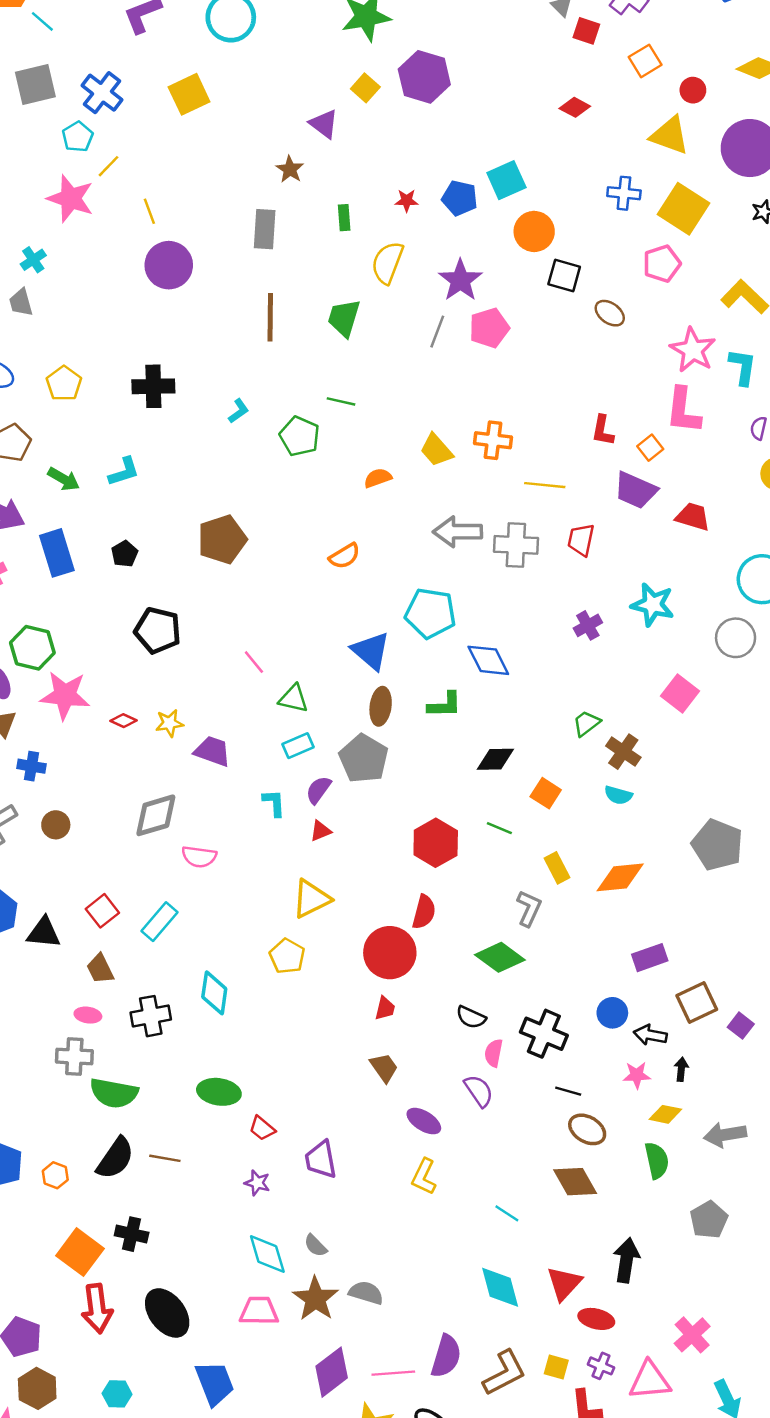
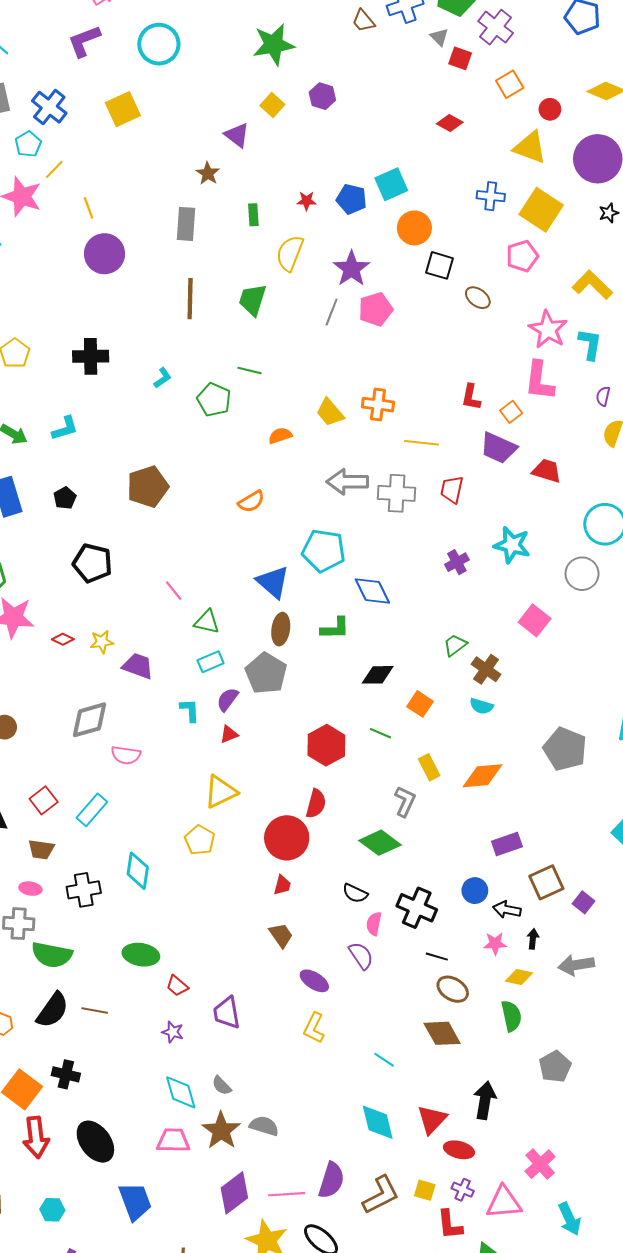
purple hexagon: (424, 77) -> (322, 96), size x0.6
brown trapezoid: (100, 969) -> (41, 850), turned -56
gray arrow: (725, 1135) -> (576, 965), moved

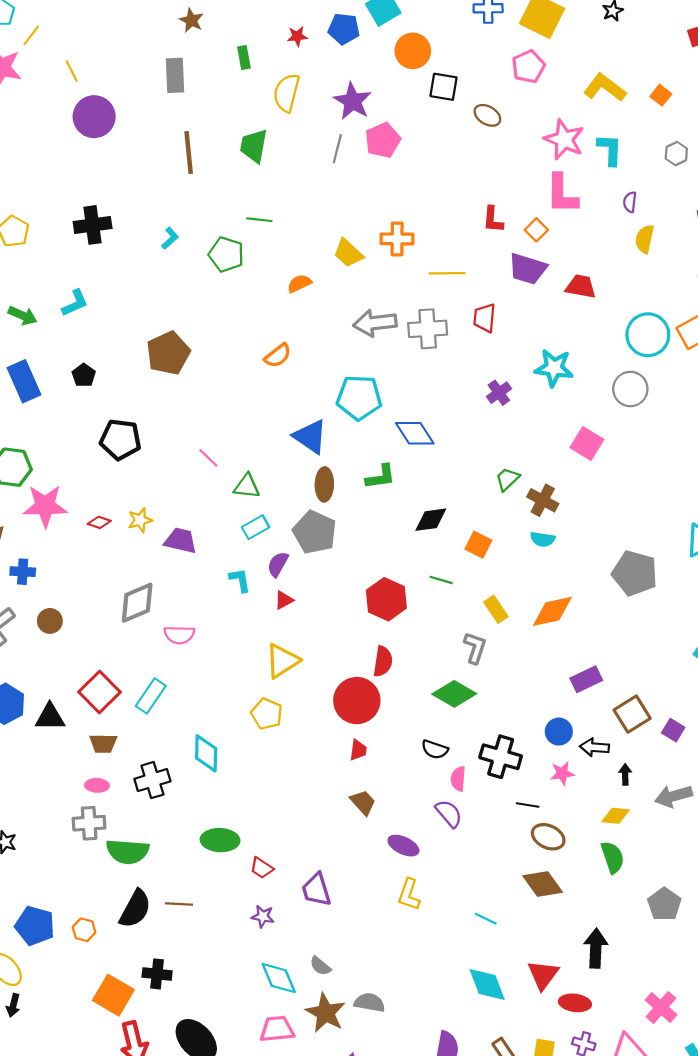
red square: (44, 800) -> (99, 692), size x1.4
pink star: (495, 944) -> (562, 773), moved

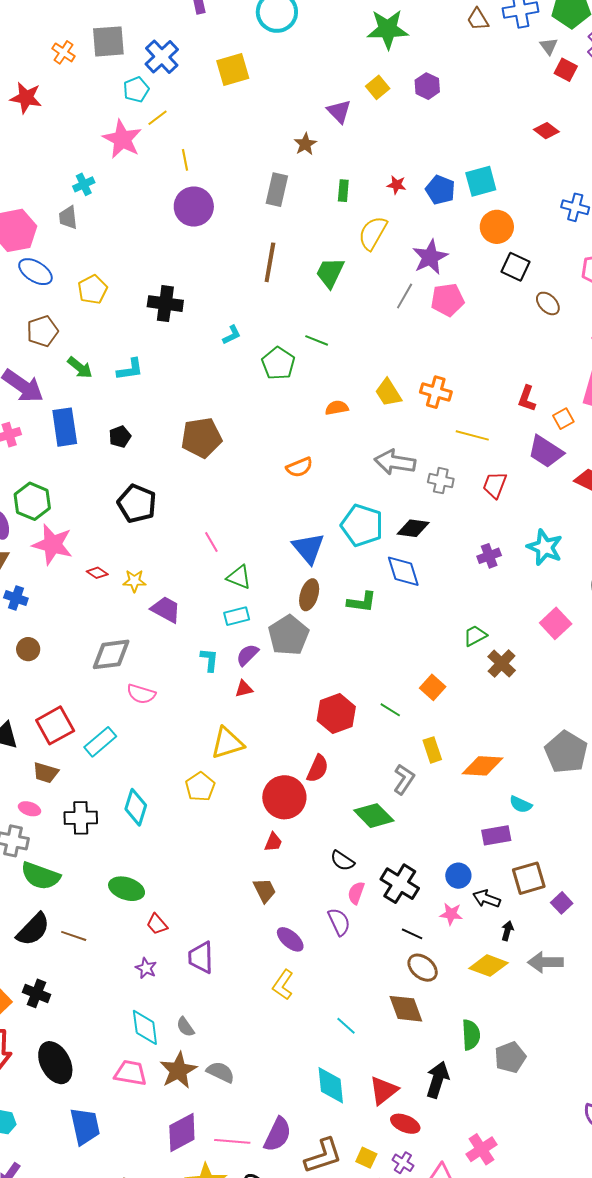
gray cross: (428, 329) -> (441, 481), size x0.7
black diamond: (431, 520) -> (413, 528), moved
cyan semicircle: (543, 539) -> (521, 804), moved
yellow diamond: (616, 816) -> (488, 966), size x1.4
green semicircle: (613, 857) -> (471, 1035), moved

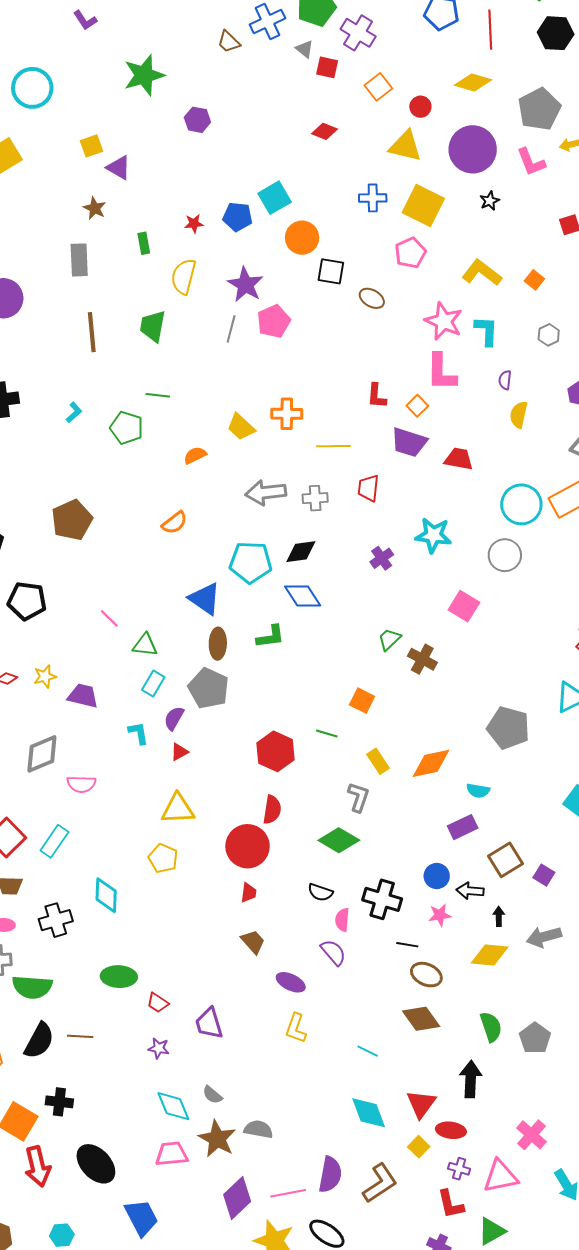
yellow square: (378, 87) -> (92, 146), moved, turned 35
cyan rectangle: (237, 616) -> (153, 683), turned -30
yellow triangle: (227, 743) -> (178, 809), turned 30
yellow square: (366, 1158) -> (419, 1147), moved, turned 35

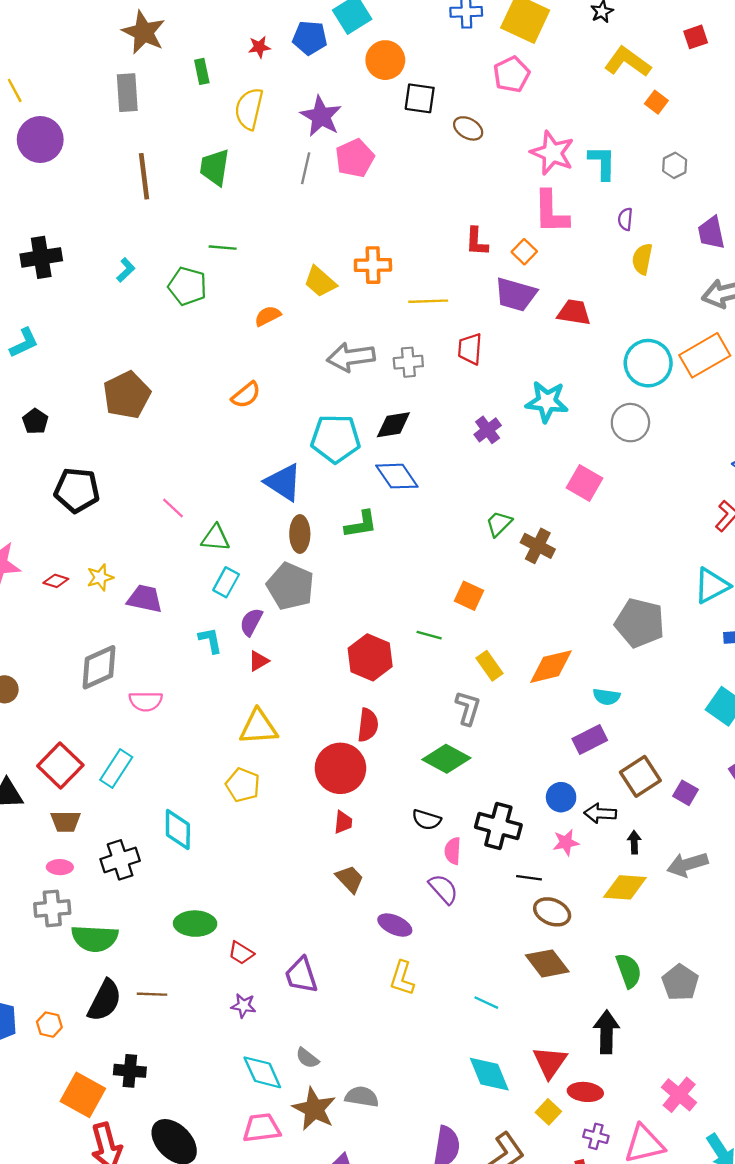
brown star: (95, 208) -> (144, 32), size x1.6
yellow L-shape: (482, 273) -> (628, 62), moved

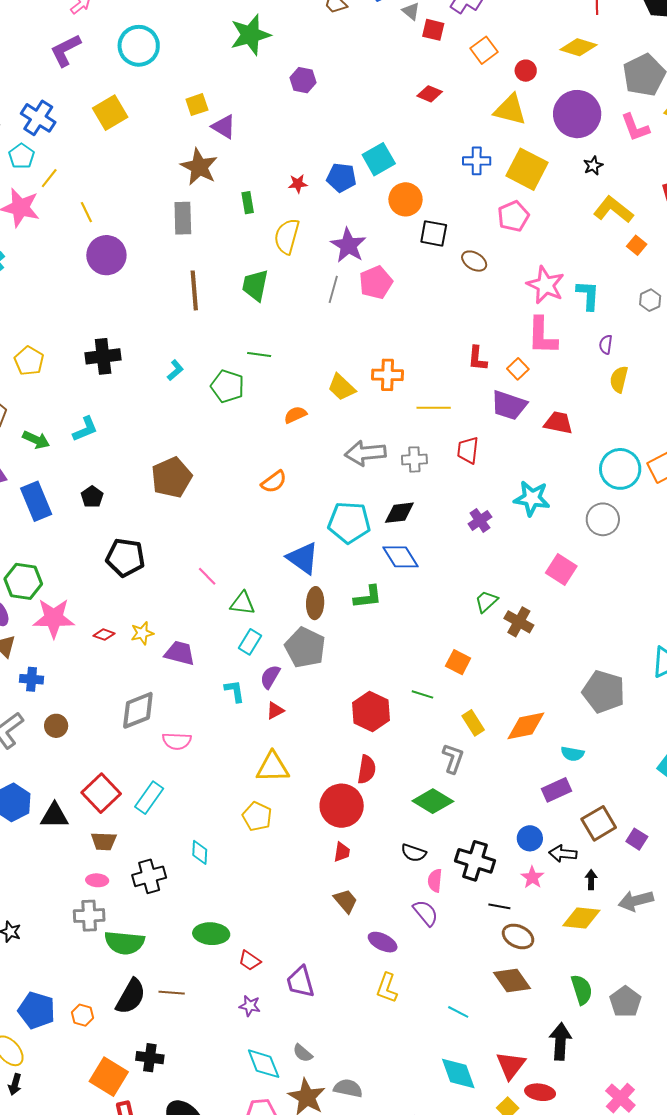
cyan diamond: (178, 830) -> (200, 852), size x0.7
pink star: (566, 842) -> (532, 877), turned -30

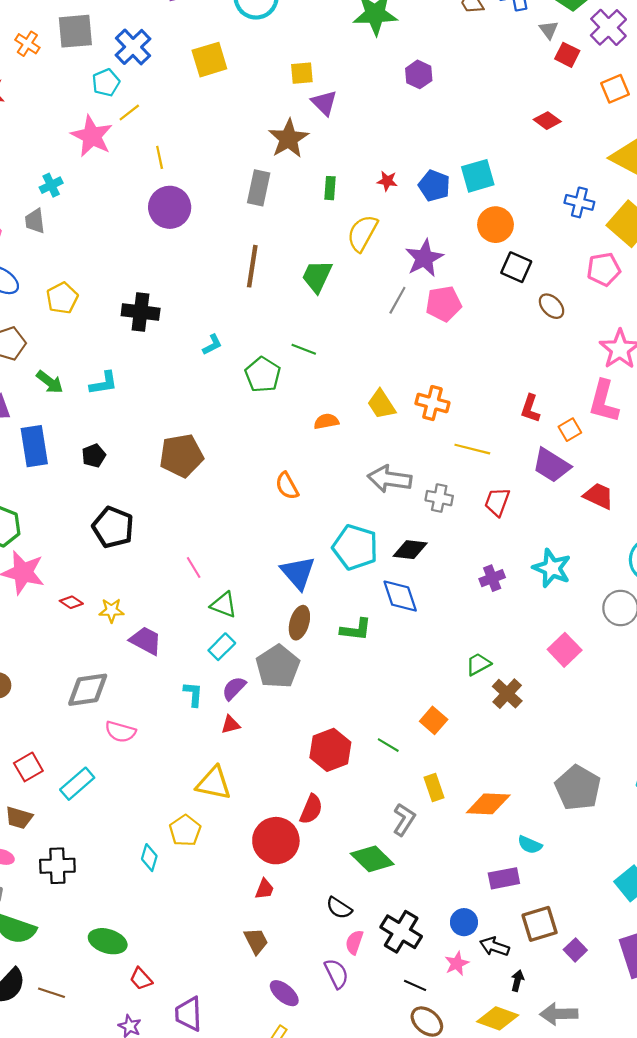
orange semicircle: (274, 482) -> (287, 486), turned 84
red square: (101, 793) -> (28, 767), size x0.7
cyan diamond: (200, 852) -> (149, 858), moved

